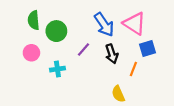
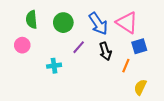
green circle: (56, 31) -> (63, 23), moved
pink circle: (31, 53) -> (22, 45), moved
yellow semicircle: (118, 94) -> (140, 87), moved, turned 49

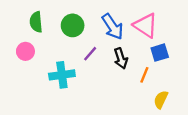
cyan cross: (54, 66) -> (62, 75), size x1.5

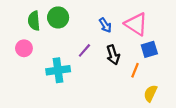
green circle: (73, 25) -> (58, 17), moved
blue arrow: (113, 27) -> (105, 25), size x0.6

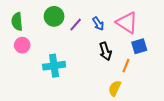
green semicircle: (34, 21) -> (17, 22), moved
purple line: (84, 50) -> (76, 25), moved
yellow semicircle: (150, 93) -> (115, 88), moved

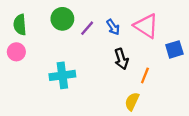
pink circle: (22, 45) -> (16, 52), moved
blue square: (139, 46) -> (174, 49), moved

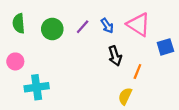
green circle: (62, 19) -> (52, 29), moved
pink circle: (16, 52) -> (15, 61), moved
cyan cross: (62, 75) -> (37, 87), moved

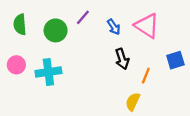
purple line: (83, 27) -> (83, 17), moved
blue square: (165, 47) -> (175, 60), moved
cyan cross: (37, 87) -> (48, 72), moved

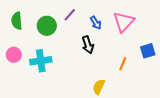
pink triangle: (147, 26) -> (124, 22), turned 40
black arrow: (122, 59) -> (88, 45), moved
yellow semicircle: (133, 102) -> (99, 87), moved

